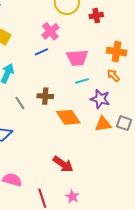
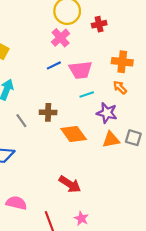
pink cross: (50, 31) -> (61, 38), moved
blue line: (41, 52) -> (54, 65), moved

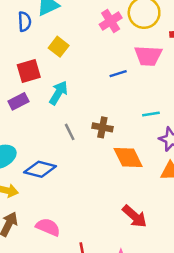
pink cross: (61, 38) -> (111, 21), moved
pink trapezoid: (81, 70) -> (148, 56), moved
red arrow: (70, 184) -> (135, 216), moved

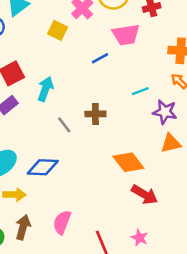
yellow square: (59, 47) -> (58, 30), moved
orange diamond: (128, 157) -> (128, 162), moved
pink semicircle: (48, 227) -> (62, 222), turned -80

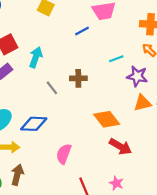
pink semicircle: (62, 222) -> (64, 154), moved

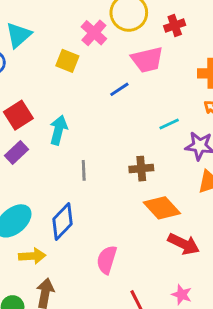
brown cross: (78, 78) -> (141, 169), moved
gray line: (52, 88) -> (84, 170), turned 40
blue diamond: (34, 124) -> (63, 222), turned -44

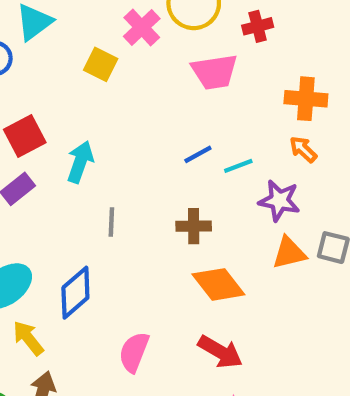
blue line: (119, 89) -> (198, 154), moved
red arrow: (184, 244) -> (220, 352), moved
yellow arrow: (32, 256) -> (28, 338), turned -130

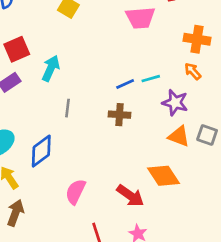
blue line: (198, 154) -> (125, 84), moved
orange triangle: (289, 253) -> (179, 136), turned 30
orange diamond: (218, 284) -> (163, 176), moved

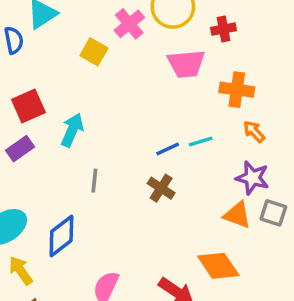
orange cross: (197, 39) -> (237, 90), moved
purple star: (175, 103) -> (252, 178), moved
brown cross: (120, 115) -> (161, 188), turned 30

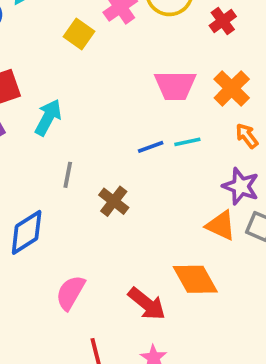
red cross: (224, 29) -> (223, 21), turned -30
pink trapezoid: (186, 64) -> (175, 85), moved
orange cross: (237, 90) -> (232, 88), turned 32
brown cross: (161, 188) -> (114, 201), moved

